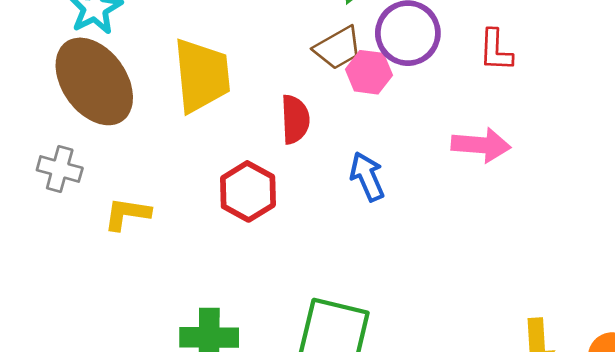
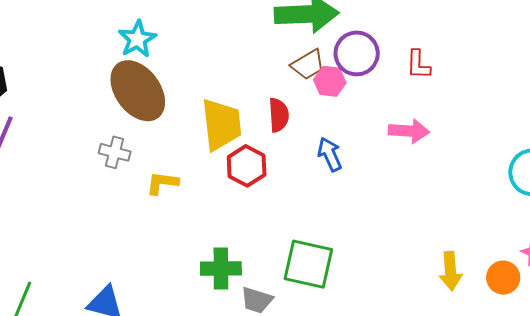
yellow trapezoid: (202, 76) -> (221, 125), moved

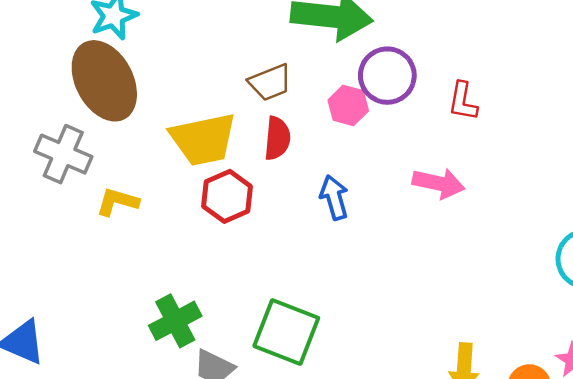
brown trapezoid: (308, 65) -> (270, 82), moved
yellow trapezoid: (221, 125) -> (203, 139), turned 76
gray cross: (115, 152) -> (63, 154), size x1.4
green cross: (221, 269) -> (175, 321), turned -36

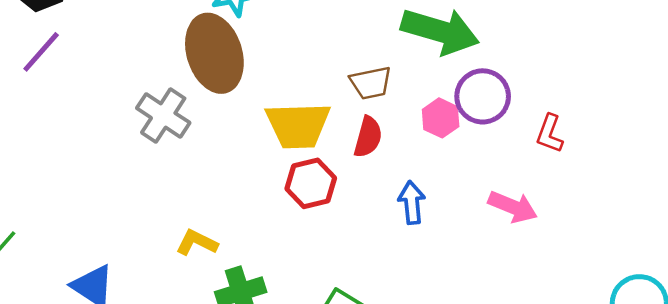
yellow L-shape: (117, 202) -> (197, 243), moved

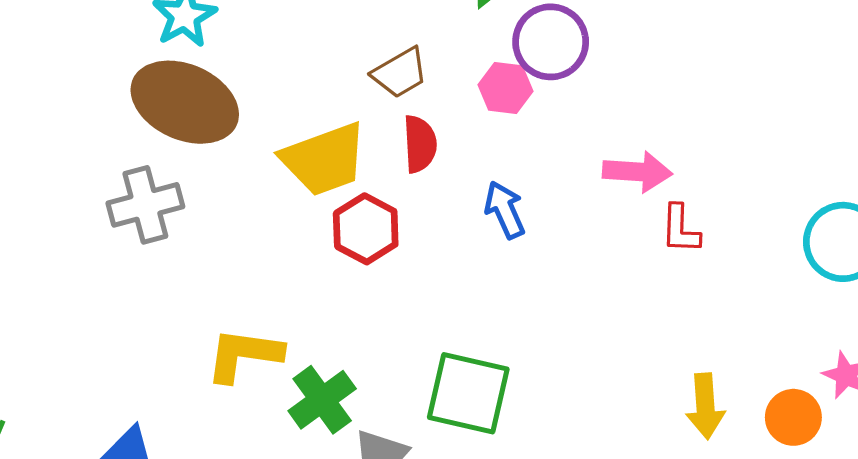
brown ellipse: (214, 53) -> (185, 102), turned -30
gray cross: (163, 115) -> (145, 205), turned -30
red L-shape: (550, 134) -> (680, 229), moved
yellow L-shape: (197, 243) -> (244, 355), size x1.4

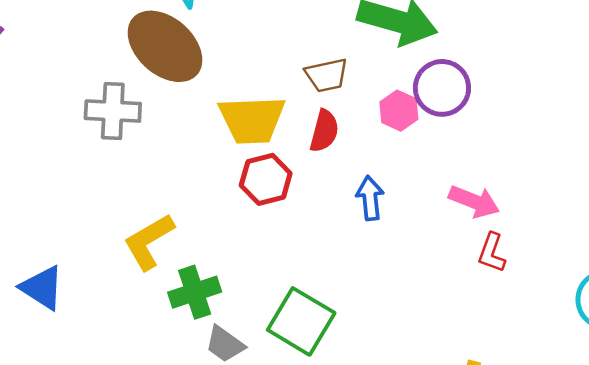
yellow L-shape: (244, 355) -> (149, 242), turned -56

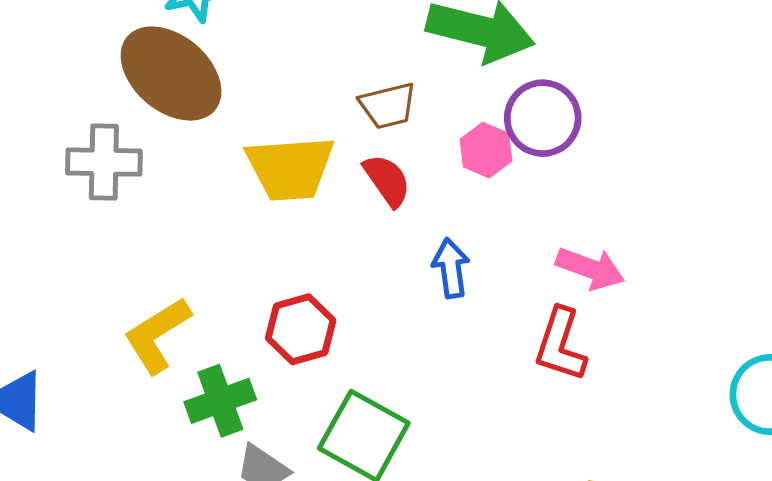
red semicircle: (324, 131) -> (387, 180), turned -48
red hexagon: (266, 179) -> (301, 329), moved
red L-shape: (492, 253) -> (560, 345), moved, size x1.4

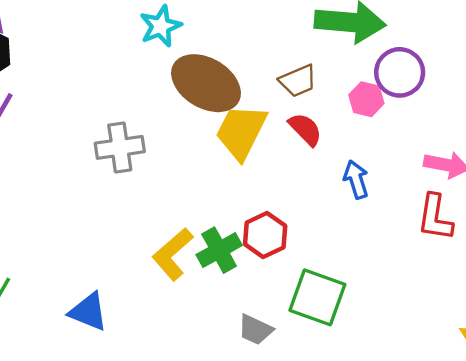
brown ellipse: (171, 74) -> (206, 83), moved
yellow trapezoid: (290, 168) -> (241, 132), turned 130
green cross: (220, 401) -> (219, 250), moved

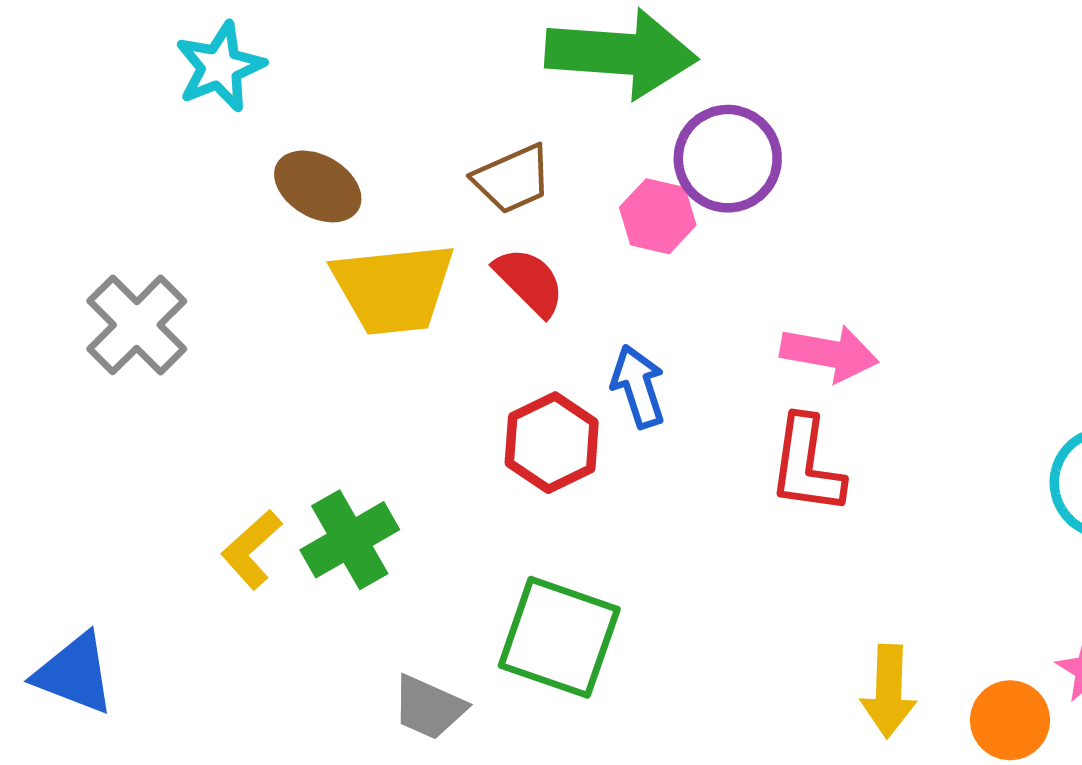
brown ellipse: (206, 83) -> (318, 186), size x0.6
yellow trapezoid: (241, 132) -> (393, 288), turned -122
gray cross: (120, 147) -> (137, 325), turned -36
red hexagon: (265, 235) -> (552, 443), moved
yellow L-shape: (173, 254) -> (252, 549), size x0.7

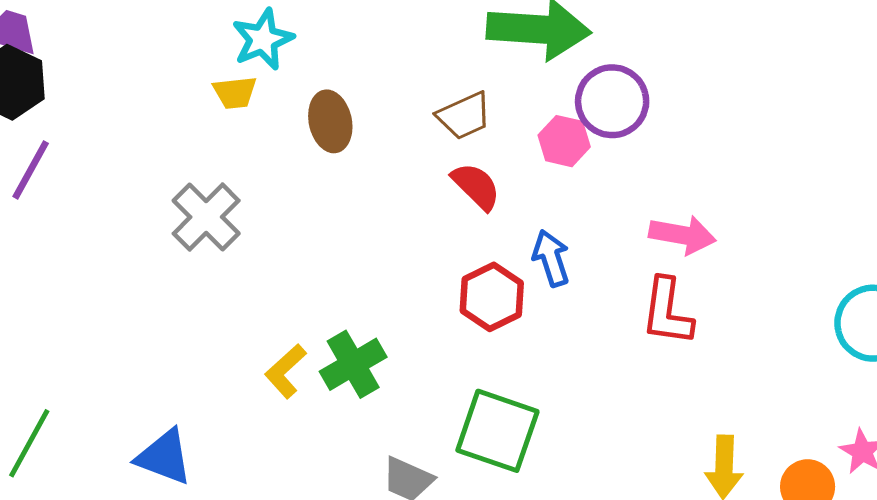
brown ellipse: (318, 186) -> (330, 121), turned 48
yellow trapezoid: (393, 288) -> (235, 93), moved, size x0.5

